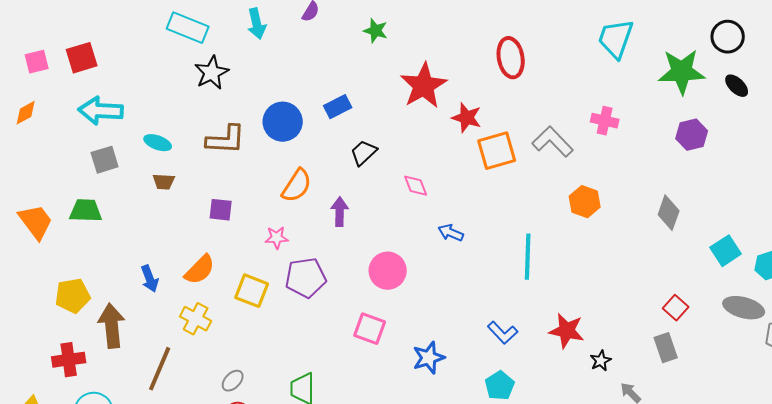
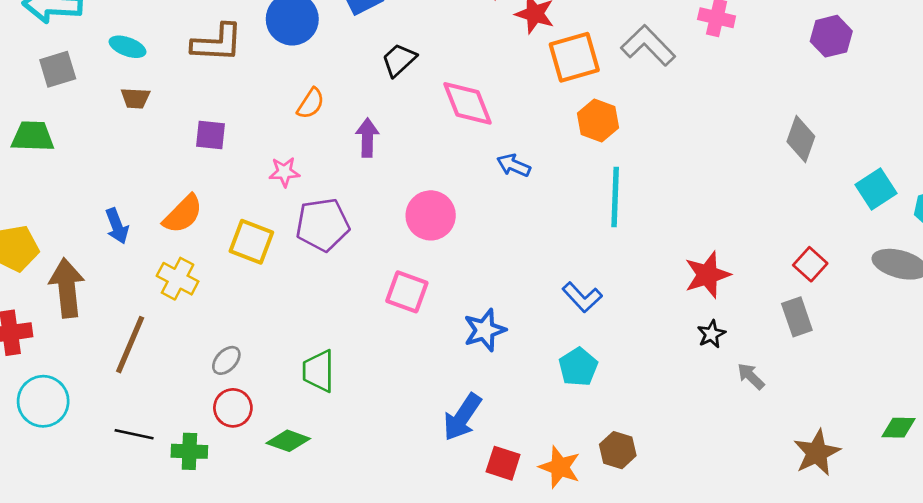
orange semicircle: (297, 186) -> (311, 103), size x0.7
pink diamond: (416, 186) -> (468, 103), size x1.6
orange hexagon: (585, 202) -> (598, 121), moved
red star: (567, 331) -> (707, 275), moved, turned -30

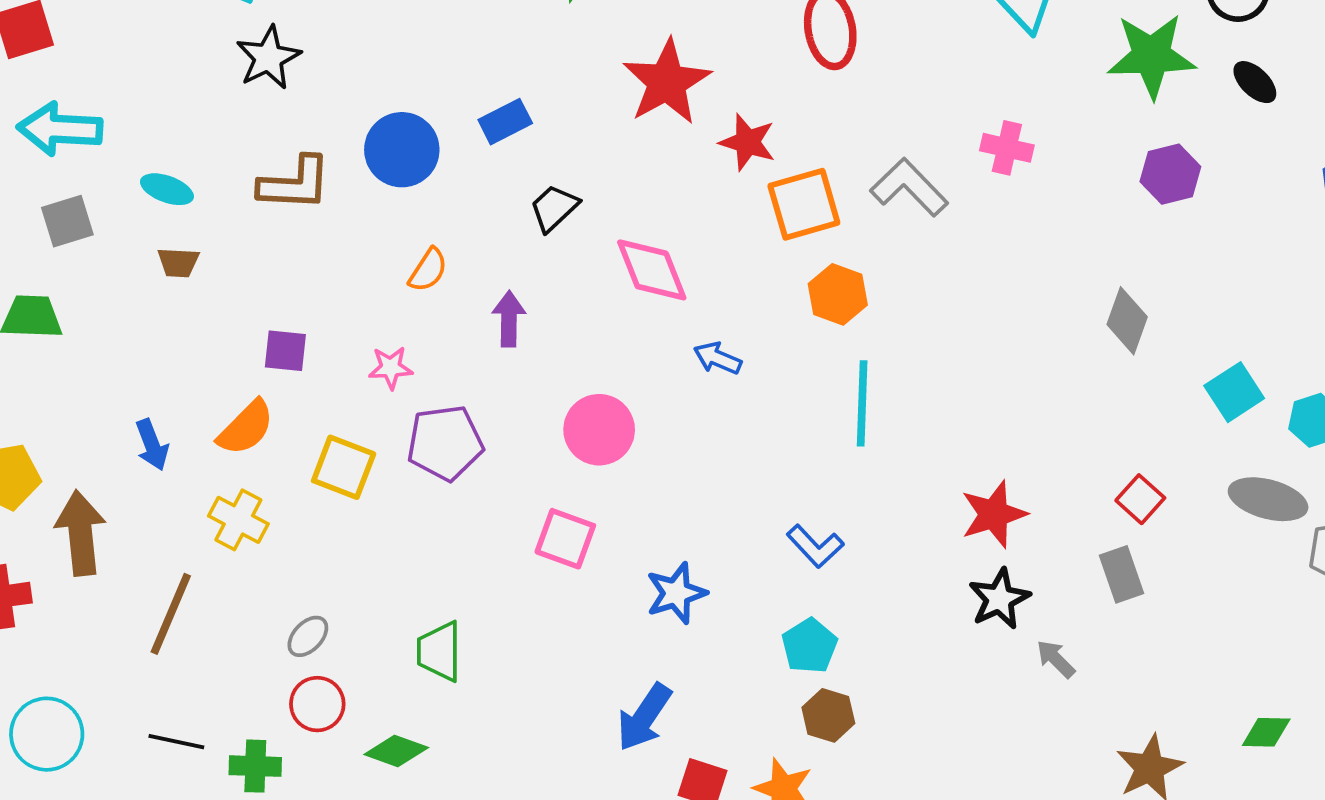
purple square: (211, 135) -> (285, 351), moved
black star: (711, 334) -> (999, 599), size x1.5
cyan circle: (43, 401) -> (47, 734), moved
brown hexagon: (618, 450) -> (828, 715), moved

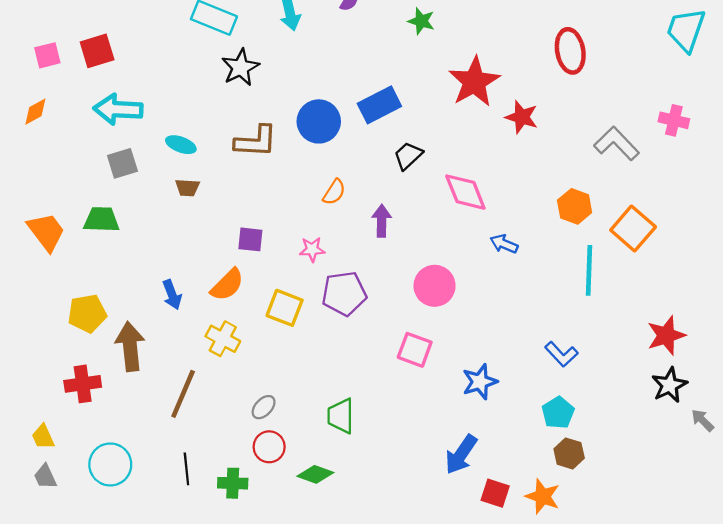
blue rectangle: (505, 122) -> (379, 105), size x1.4
orange square: (804, 204) -> (633, 228), moved, turned -33
black line: (176, 742) -> (186, 469), turned 72

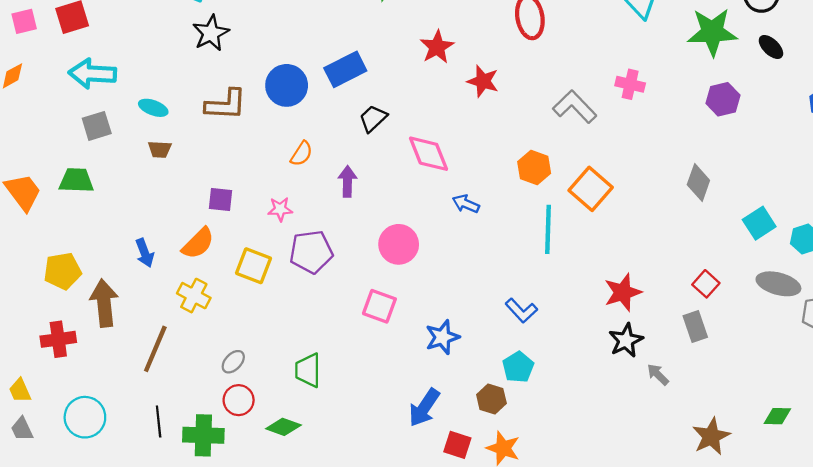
red star: (474, 82) -> (437, 47), size x0.7
brown hexagon: (569, 453) -> (491, 399), moved
green cross: (233, 483) -> (203, 435), size x1.4

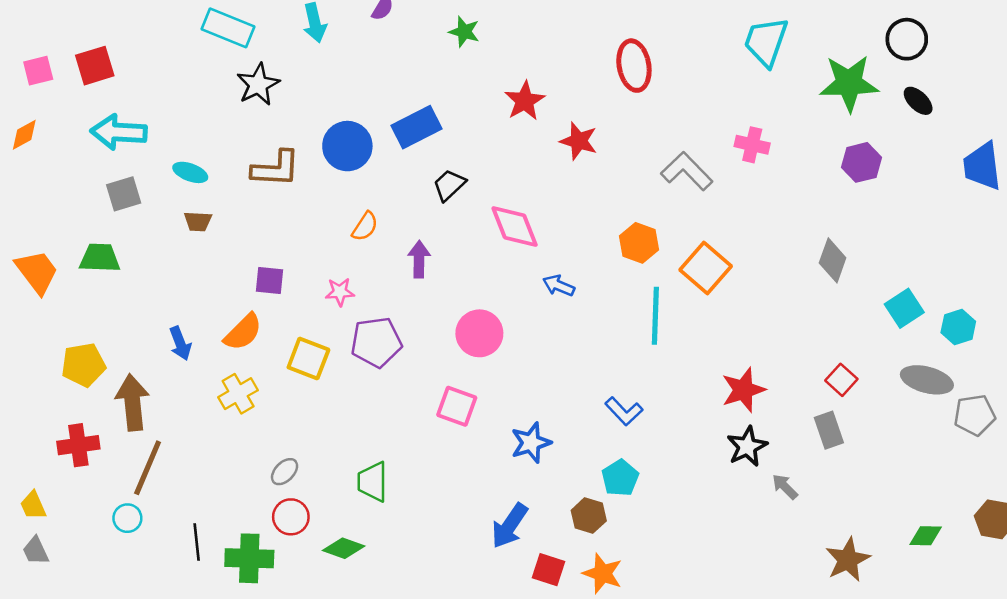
yellow cross: (194, 296) -> (238, 394), turned 32
brown line: (155, 349) -> (148, 468), moved
cyan circle: (85, 417) -> (127, 518), moved, size x0.6

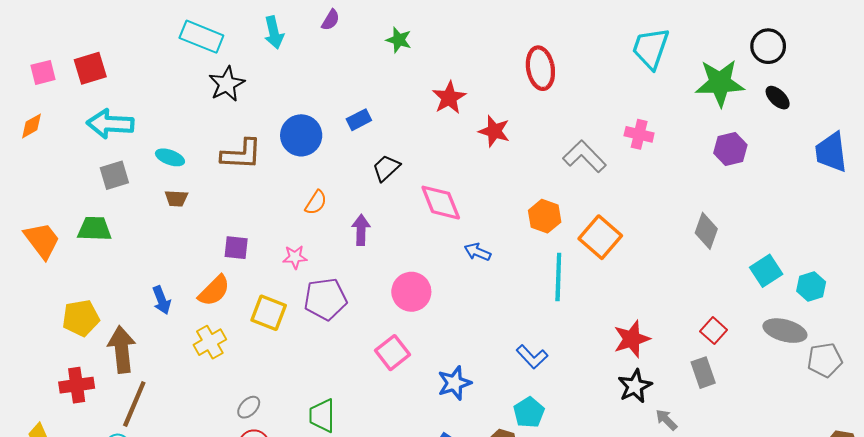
blue rectangle: (417, 127) -> (359, 120), size x0.6
pink square: (457, 406) -> (392, 353), turned 32

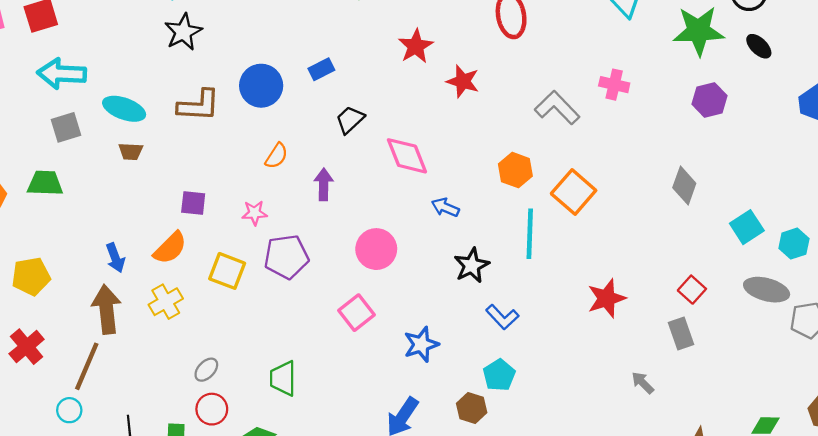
cyan ellipse: (170, 157) -> (124, 109), size x1.4
brown arrow: (122, 349) -> (107, 309), moved
red cross: (77, 385) -> (27, 347), turned -32
black star: (635, 386) -> (472, 265), moved

